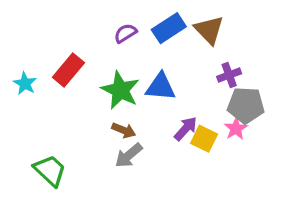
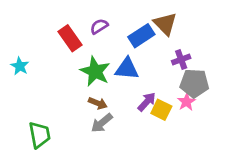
blue rectangle: (169, 28) -> (141, 36), moved
red rectangle: (68, 70) -> (70, 38), moved, turned -75
green trapezoid: (50, 170) -> (40, 135), turned 36

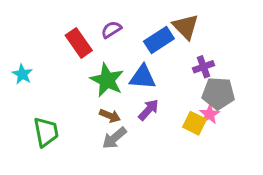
purple arrow: (147, 102) -> (149, 110), moved
yellow square: (161, 110) -> (195, 123), moved
green trapezoid: (40, 135) -> (46, 132), moved

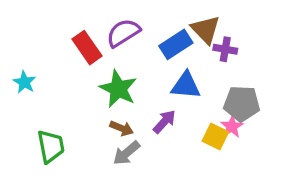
purple semicircle: (111, 30) -> (123, 33), size x1.5
purple cross: (203, 67) -> (225, 49), moved, turned 30
blue triangle: (143, 77) -> (186, 85), moved

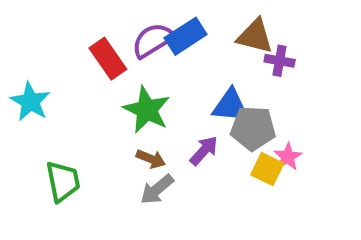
brown triangle: (206, 30) -> (255, 36), turned -32
blue rectangle: (176, 44) -> (186, 36), moved
cyan star: (24, 82) -> (30, 102), size x1.4
gray pentagon: (242, 104) -> (253, 128), moved

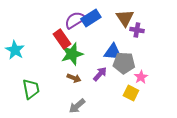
brown triangle: (255, 36) -> (125, 18), turned 42
red rectangle: (108, 59) -> (62, 39), moved
green star: (147, 110) -> (72, 54), turned 30
yellow square: (267, 169) -> (131, 93), moved
gray arrow: (157, 189) -> (77, 106), moved

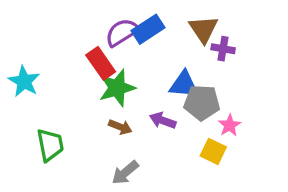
purple arrow: (100, 74) -> (163, 120), turned -112

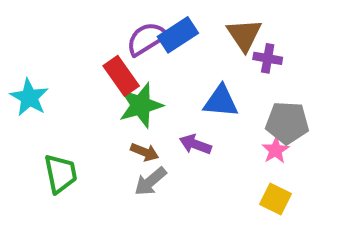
gray pentagon: (202, 103) -> (287, 123), moved
yellow square: (213, 151) -> (276, 199), moved
gray arrow: (125, 173) -> (150, 181), moved

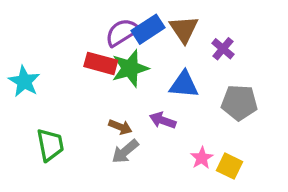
brown triangle: (244, 35) -> (184, 29), moved
purple cross: (268, 58) -> (223, 49), turned 30
red rectangle: (121, 76) -> (101, 63), turned -40
green star: (141, 105) -> (130, 68), moved
pink star: (276, 150) -> (202, 158), moved

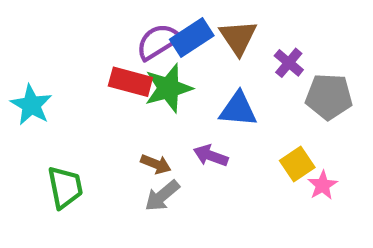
gray pentagon: (239, 103) -> (329, 97), moved
pink star: (202, 158) -> (323, 185), moved
yellow square: (230, 166) -> (297, 164), moved, turned 30

